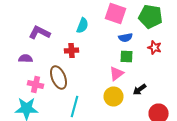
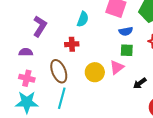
purple L-shape: (40, 32) -> (40, 26), turned 95
pink cross: (36, 84) -> (27, 78), moved
yellow circle: (114, 96) -> (95, 72), moved
cyan line: (74, 106) -> (62, 98), moved

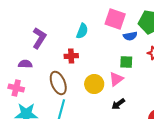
blue semicircle: (126, 31) -> (130, 36), moved
pink cross: (27, 78) -> (16, 88), moved
black arrow: (140, 83) -> (118, 104), moved

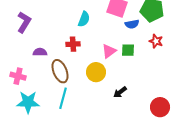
purple L-shape: (39, 38) -> (24, 22), moved
purple semicircle: (25, 64) -> (40, 52), moved
pink triangle: (116, 79) -> (109, 51), moved

